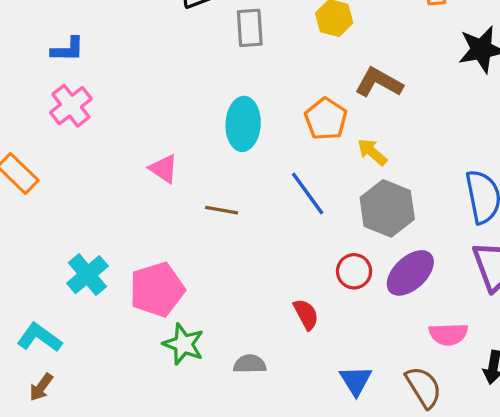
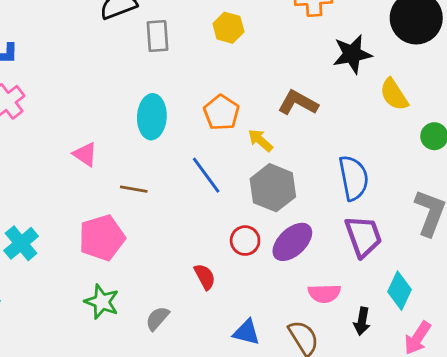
brown L-shape: (379, 83) -> (298, 103), moved
pink pentagon: (157, 289) -> (102, 238), moved
gray semicircle: (250, 364) -> (157, 318), turned -48
blue triangle: (356, 381) -> (246, 332), turned -44

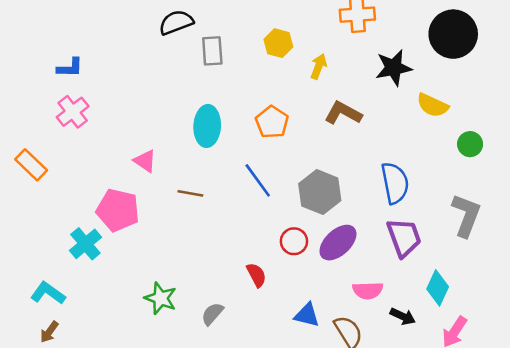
yellow semicircle: (394, 94) -> (432, 105), turned -32
yellow arrow: (260, 140) -> (319, 66), moved, turned 70
pink pentagon: (102, 238) -> (118, 210), moved, turned 30
black arrow: (362, 321) -> (403, 316), turned -75
blue triangle: (246, 332) -> (307, 315), moved

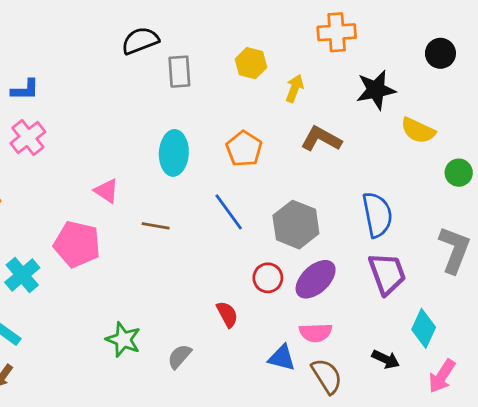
black circle: (453, 34) -> (440, 53), size x0.6
cyan cross: (85, 244) -> (22, 275), moved
pink semicircle: (368, 290) -> (316, 333), moved

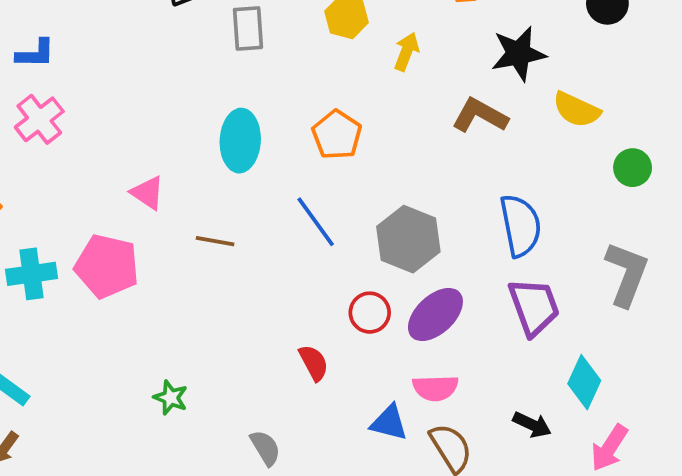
brown L-shape: (321, 139) -> (480, 115), moved
cyan cross: (22, 275) -> (32, 274), moved, turned 32
green star: (123, 340) -> (171, 398), size x0.7
gray semicircle: (179, 356) -> (265, 448), moved, turned 108

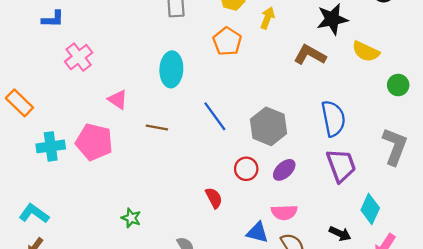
pink cross: (39, 119) -> (79, 57), moved
orange pentagon: (337, 135) -> (227, 41), moved
purple ellipse: (435, 314) -> (284, 170), size x0.7

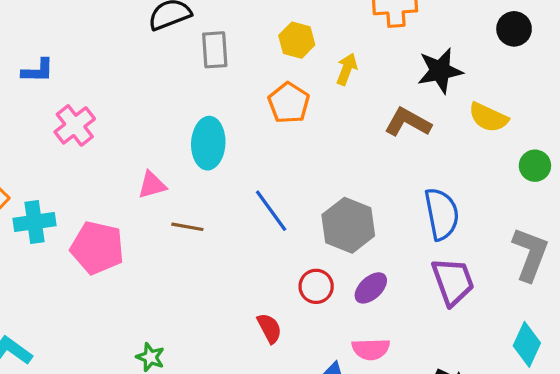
pink triangle: (118, 100) -> (152, 185), moved, turned -50
cyan cross: (51, 146) -> (35, 222), moved
cyan diamond: (370, 209) -> (527, 344), moved

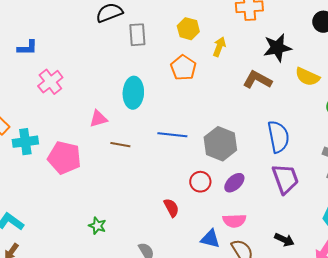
blue line: (271, 211) -> (172, 135), turned -48

